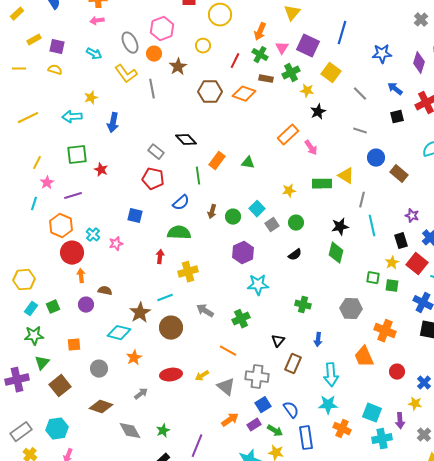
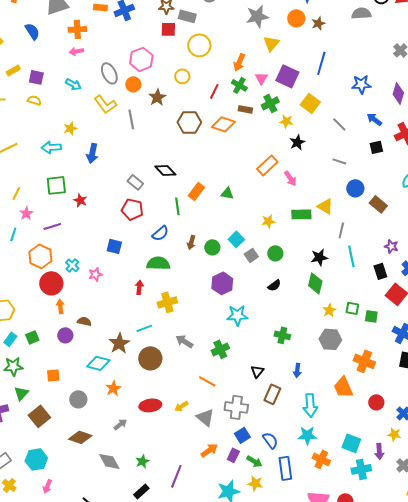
yellow star: (392, 263) -> (329, 310), moved
purple rectangle: (254, 425) -> (233, 455), turned -32

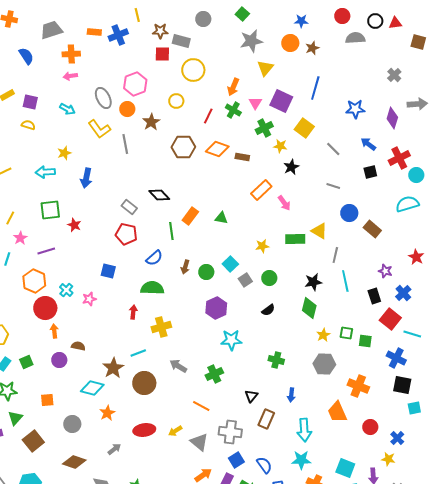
brown rectangle: (245, 109) -> (242, 157), moved

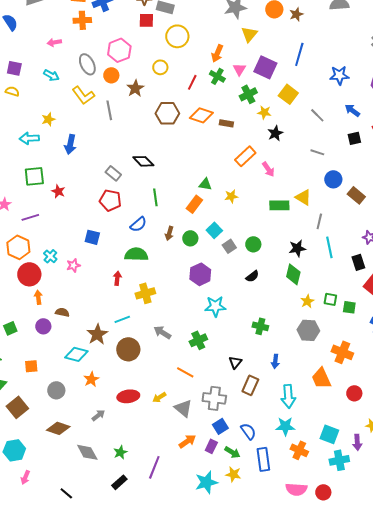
orange cross: (71, 54) -> (82, 20), moved
orange rectangle: (190, 216) -> (194, 204), moved
yellow star: (262, 246) -> (231, 196), moved

